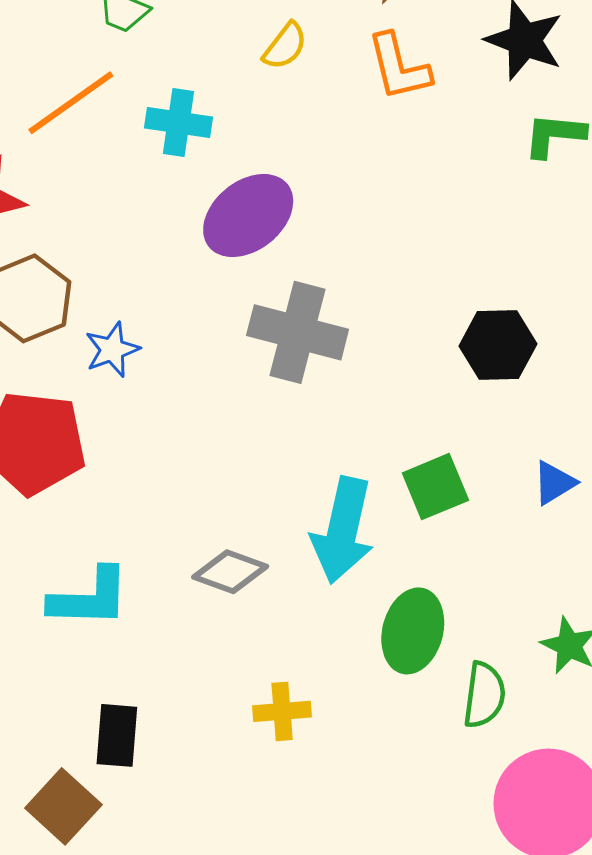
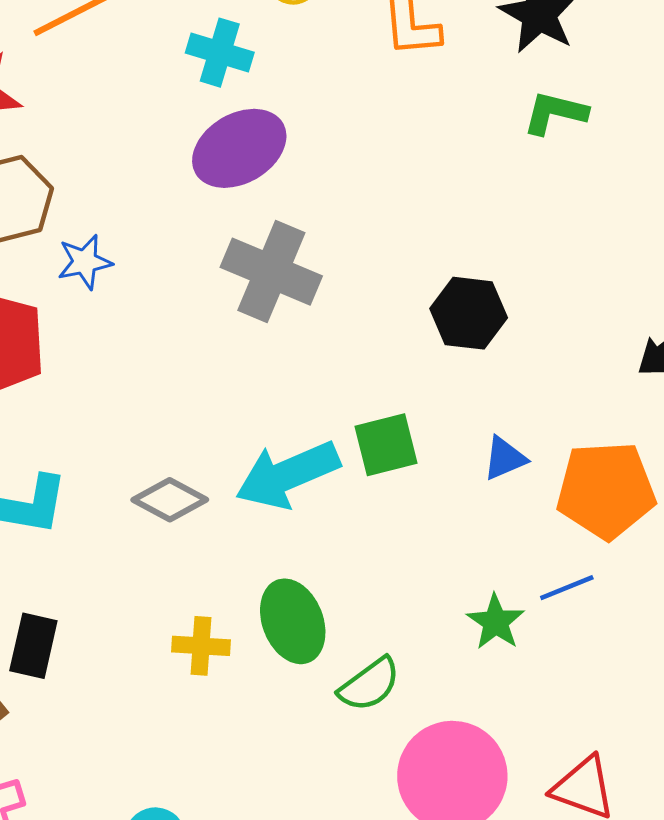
cyan cross: (179, 122) -> (220, 53), moved
cyan arrow: (343, 530) -> (288, 475), turned 46
green ellipse: (413, 631) -> (293, 621), moved, turned -44
green semicircle: (484, 695) -> (369, 684), moved, turned 38

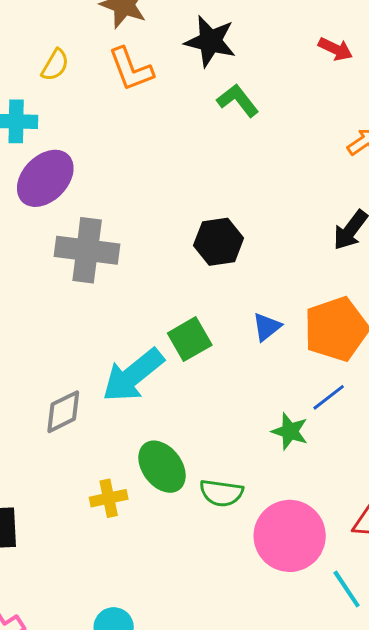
green L-shape: (555, 113) -> (238, 100), turned 54
gray diamond: (170, 500) -> (63, 412), turned -39
green semicircle: (369, 684) -> (221, 493), turned 60

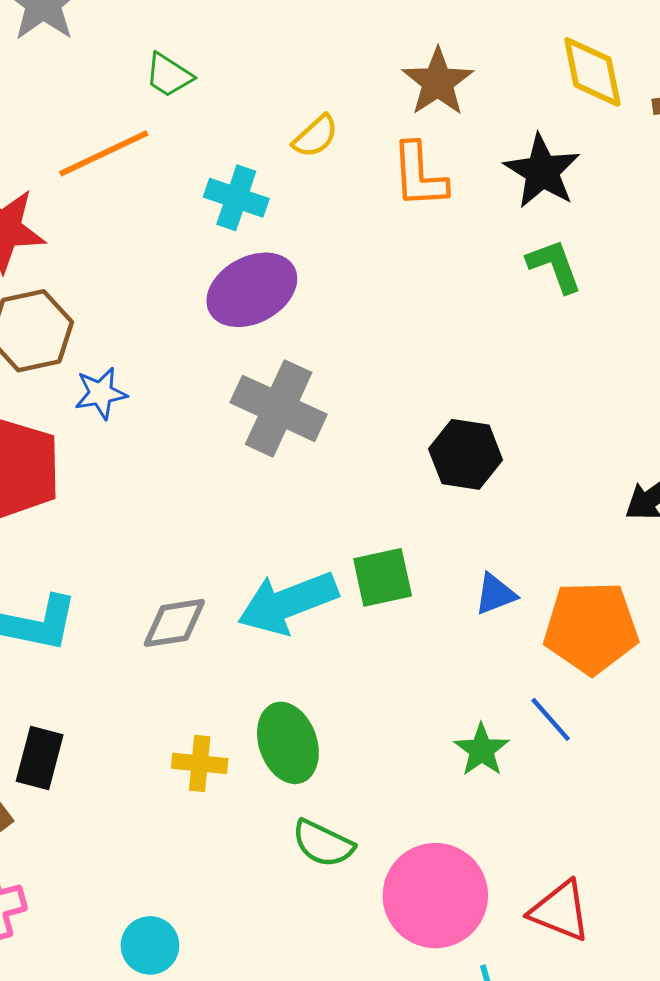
blue line: (329, 397) -> (551, 719), turned 69
green semicircle: (221, 493) -> (323, 843), moved

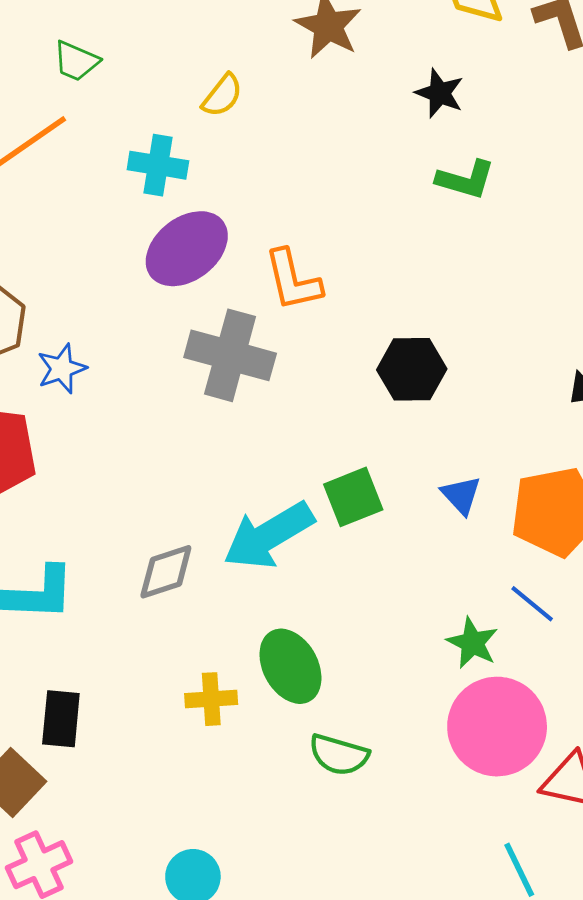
black star: (542, 171) -> (439, 93), size x0.7
orange L-shape: (419, 175) -> (293, 280), moved
green L-shape: (554, 266) -> (466, 180), turned 136
blue triangle: (495, 594) -> (461, 495), turned -42
pink circle: (435, 896) -> (497, 727), moved

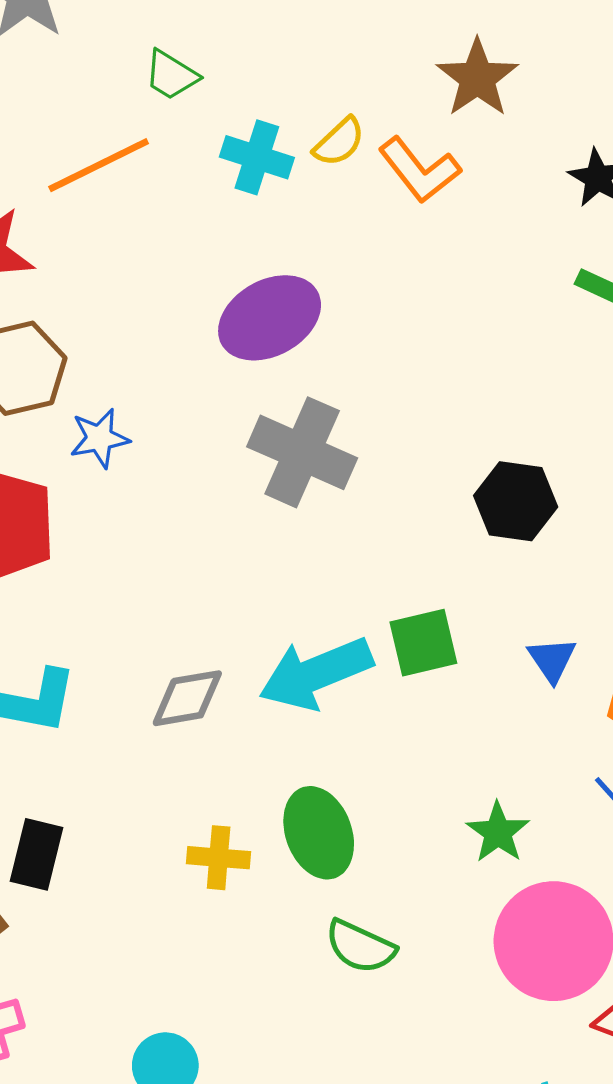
cyan cross: (158, 165) -> (257, 157), moved
orange L-shape: (293, 280) -> (419, 170), moved, turned -34
green star: (472, 643) -> (498, 832), moved

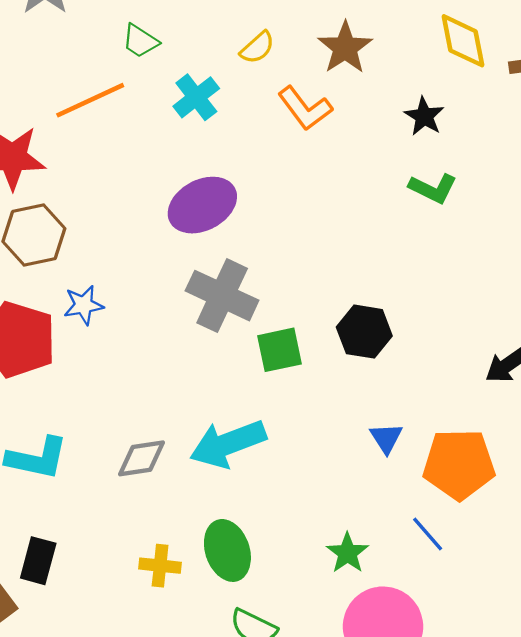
yellow semicircle: (339, 142) -> (257, 48), moved
cyan cross: (257, 157) -> (196, 97), turned 33
blue star: (99, 438) -> (84, 305), moved
green square: (423, 643) -> (280, 350), moved

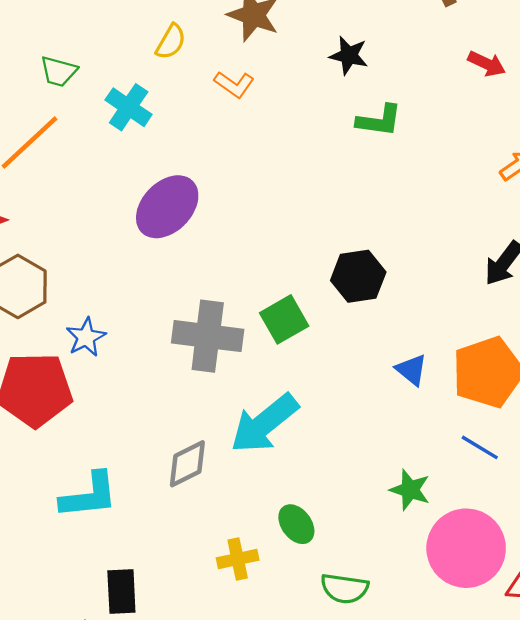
orange L-shape: (305, 108) -> (234, 84), size x0.7
gray cross: (222, 296) -> (208, 336), moved
green ellipse: (227, 550) -> (296, 524), size x0.7

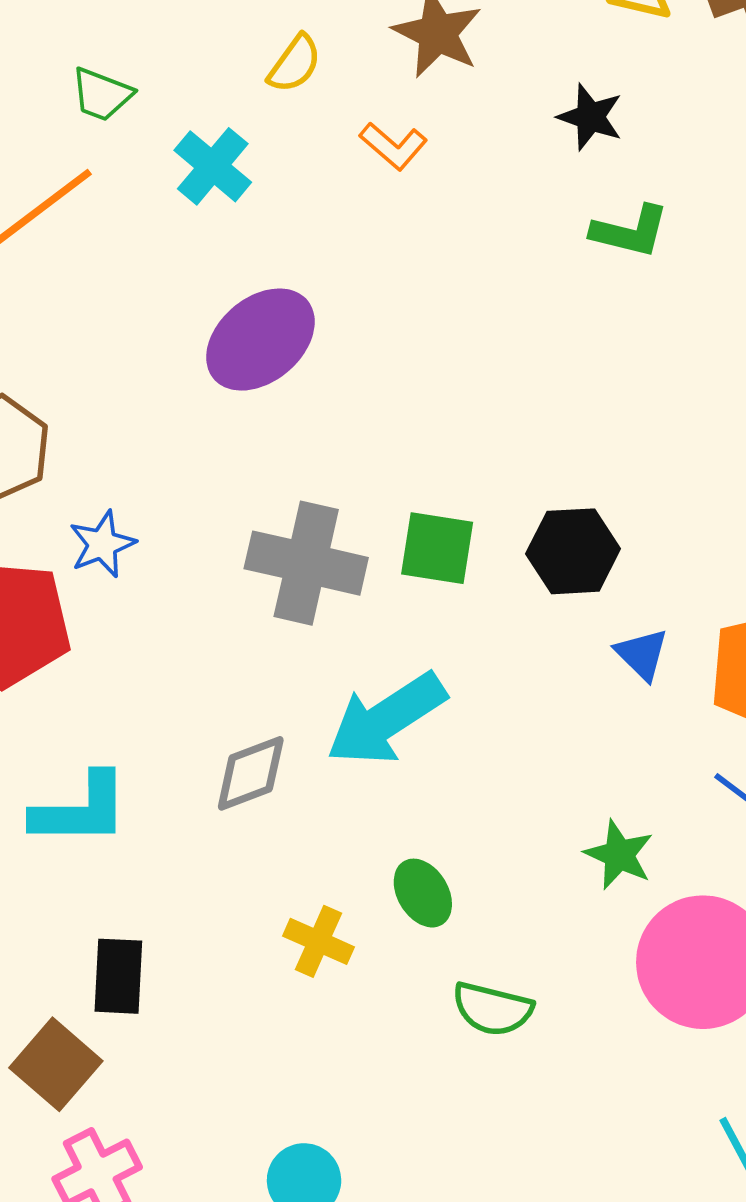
black hexagon: (358, 276) -> (573, 551), moved
green square: (284, 319) -> (437, 548), turned 33
yellow cross: (238, 559) -> (318, 941), turned 30

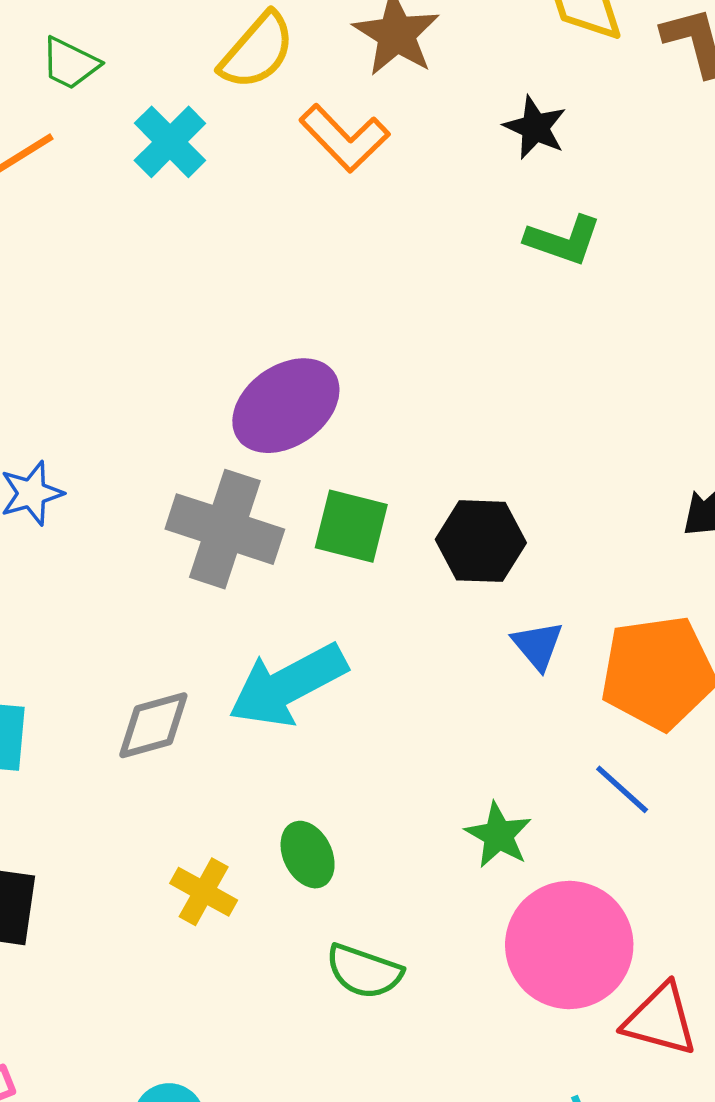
yellow semicircle: (295, 64) -> (257, 51), size x1.4
orange L-shape: (393, 146) -> (344, 138), size x1.4
purple ellipse: (260, 340) -> (286, 406), moved

